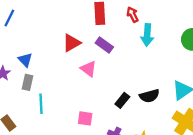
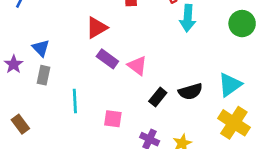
purple rectangle: (104, 45) -> (107, 59), moved
pink triangle: (88, 69) -> (137, 66), moved
cyan line: (41, 104) -> (75, 101), moved

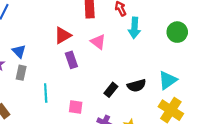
purple rectangle: (107, 59) -> (71, 60), turned 35
pink triangle: (137, 66) -> (98, 42), moved

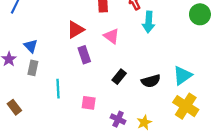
green circle: (177, 32) -> (200, 14), moved
black rectangle: (111, 90) -> (119, 77), moved

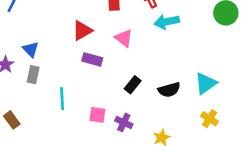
cyan arrow: (149, 22) -> (167, 22), turned 75
purple rectangle: (84, 55) -> (92, 59), turned -56
yellow cross: (186, 106) -> (209, 119), size x0.6
purple cross: (118, 119) -> (124, 122), moved

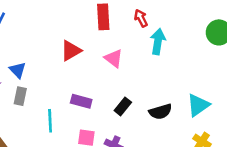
cyan arrow: (167, 22) -> (158, 42), turned 110
purple rectangle: (92, 59) -> (81, 101), moved

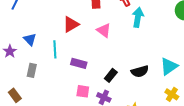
gray rectangle: (20, 96) -> (32, 70), moved
black rectangle: (123, 106) -> (111, 75), moved
cyan line: (50, 121) -> (55, 49), moved

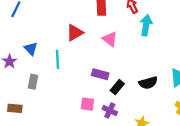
purple rectangle: (79, 63) -> (100, 74), moved
brown rectangle: (15, 95) -> (15, 108), turned -48

